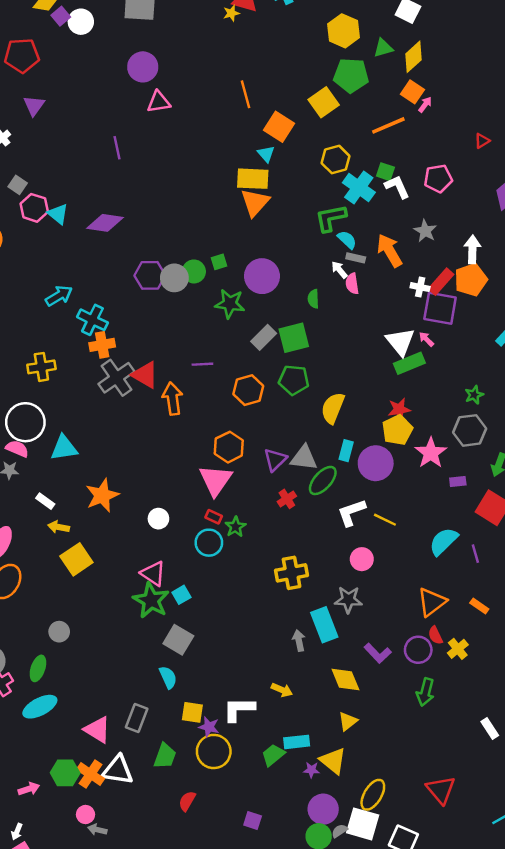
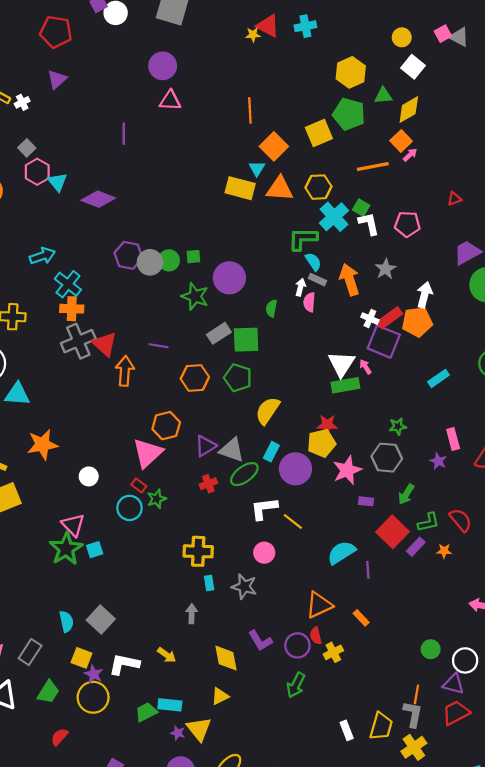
orange triangle: (255, 202) -> (280, 189), moved, turned 40
white arrow: (339, 270) -> (300, 287), turned 42
cyan rectangle: (324, 625) -> (209, 583), moved, size x0.5
gray square: (178, 640) -> (101, 620), moved

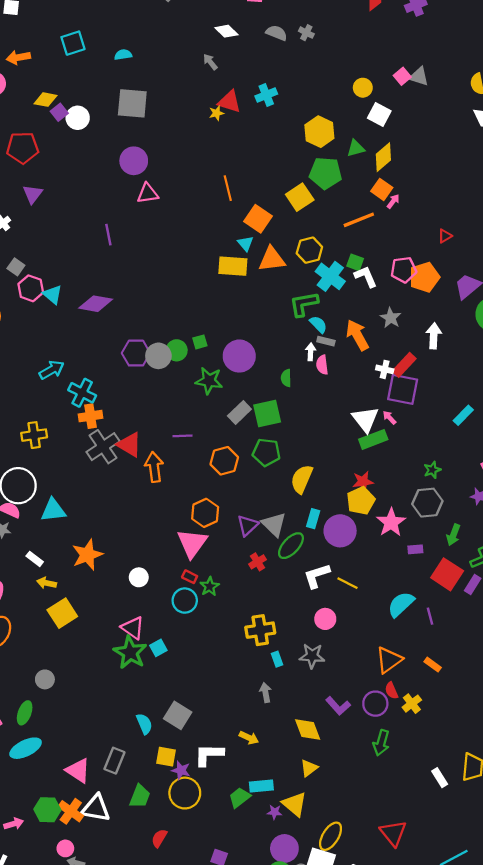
orange pentagon: (417, 322) -> (424, 277), moved
gray triangle: (232, 450) -> (274, 524), turned 36

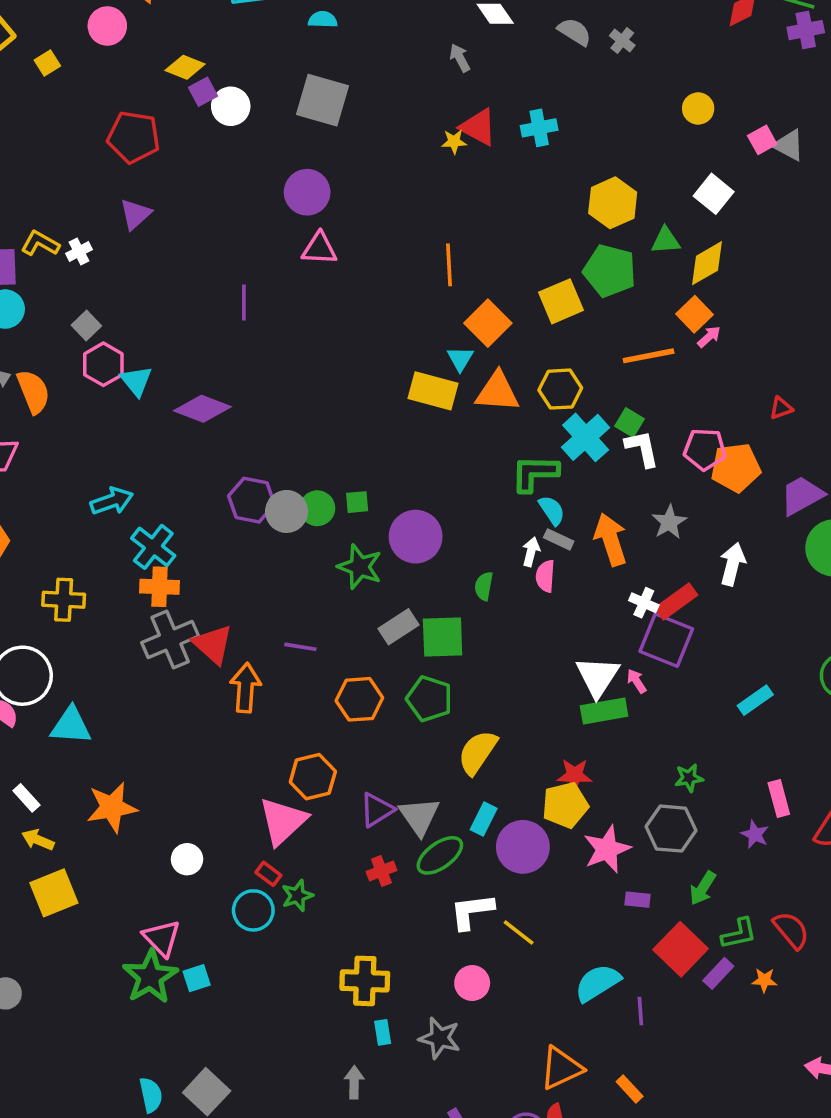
yellow circle: (363, 88) -> (698, 108), moved

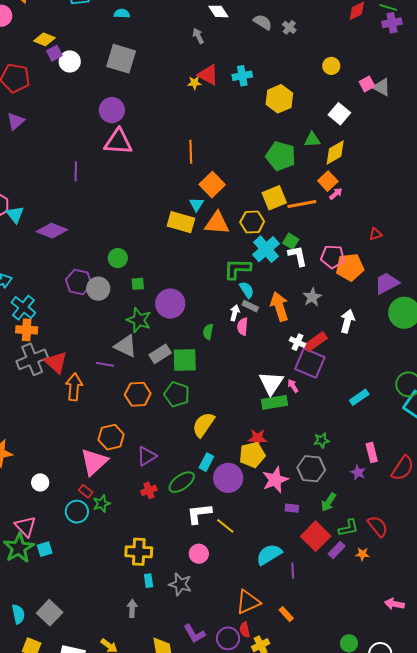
yellow hexagon: (613, 203) -> (279, 99), moved
pink triangle: (319, 249) -> (118, 142), size x1.4
yellow square: (561, 301) -> (274, 198), moved
green circle: (317, 508) -> (118, 258), moved
gray triangle: (419, 816) -> (126, 346), moved, turned -30

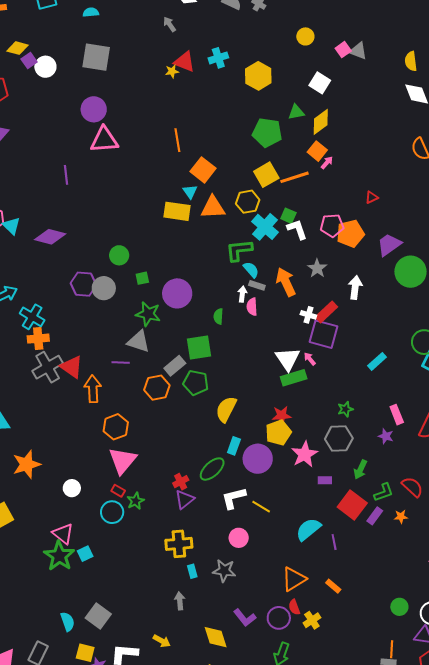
gray rectangle: (160, 354) -> (175, 366), moved
orange hexagon: (111, 437) -> (116, 427), moved
purple triangle: (147, 456) -> (185, 499), moved

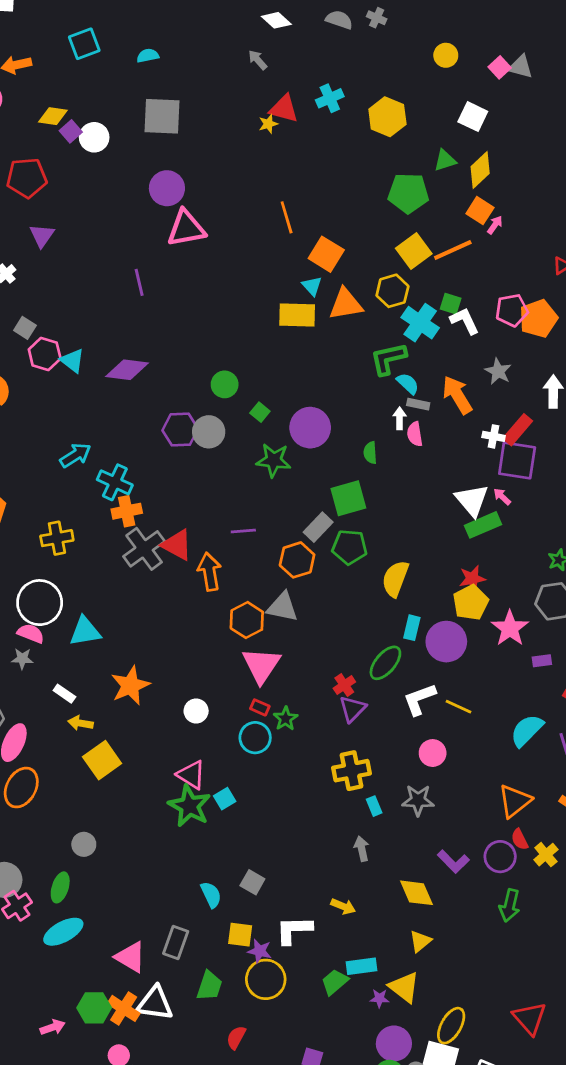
green square: (142, 278) -> (260, 412), turned -32
gray triangle: (139, 341) -> (282, 607), moved
gray square: (98, 616) -> (252, 882), size x0.7

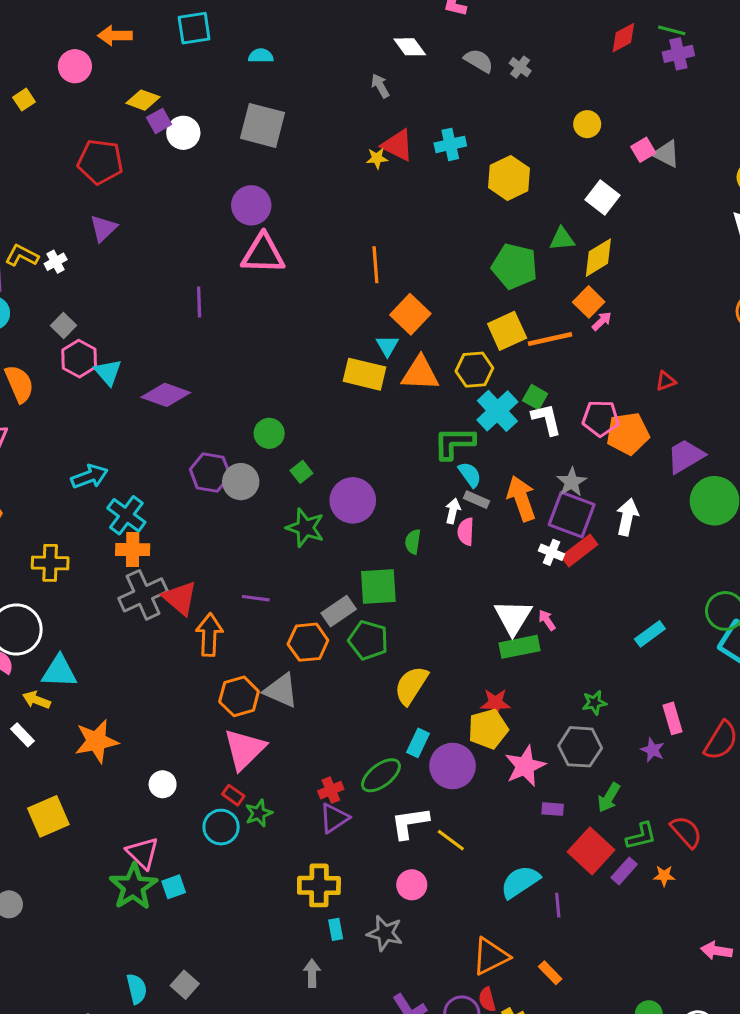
purple square: (517, 461) -> (572, 515), moved
yellow arrow: (81, 723) -> (36, 700), moved

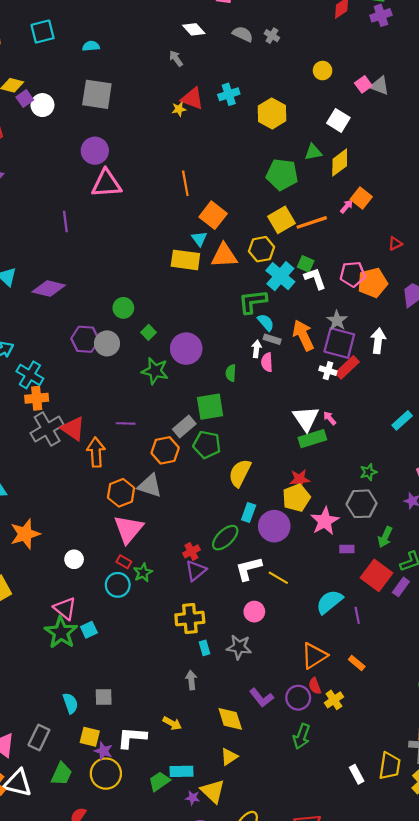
orange square: (589, 302) -> (361, 198), moved
gray square: (185, 985) -> (104, 697), turned -36

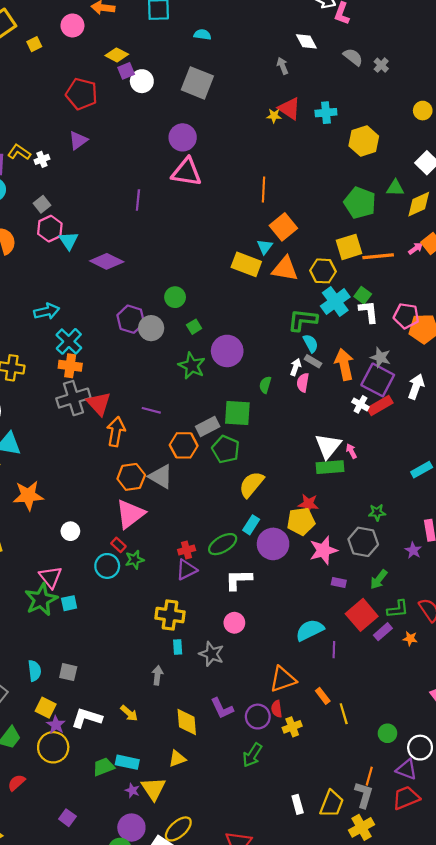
gray star: (337, 320) -> (380, 357), turned -30
yellow line: (278, 578) -> (344, 714), moved, turned 30

